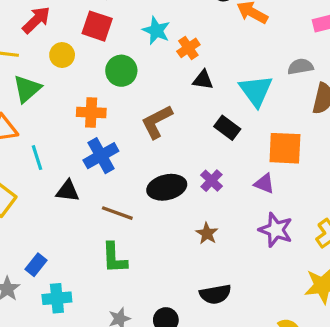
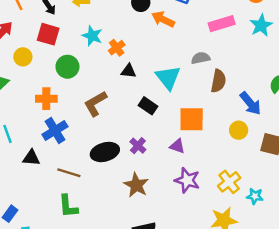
brown star: (207, 233) -> (136, 185), size x1.5

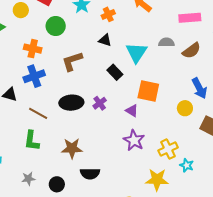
orange cross: (117, 48) -> (108, 14), moved
brown semicircle: (218, 81) -> (191, 51), moved, turned 30
brown star: (136, 185) -> (72, 148), moved, turned 30

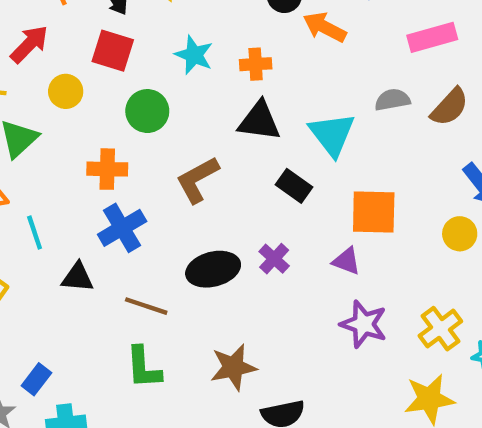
orange cross: (108, 14) -> (256, 64), turned 32
black triangle: (105, 40) -> (259, 121), size x1.5

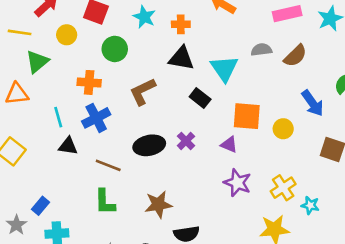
cyan line: (35, 232) -> (58, 117), moved
yellow circle: (460, 234) -> (283, 129), moved

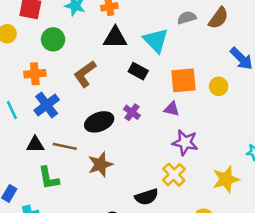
black triangle: (68, 146) -> (35, 145), moved
yellow cross: (283, 188) -> (174, 175), moved
green L-shape: (105, 202) -> (49, 178), moved
brown star: (158, 204) -> (100, 164), moved

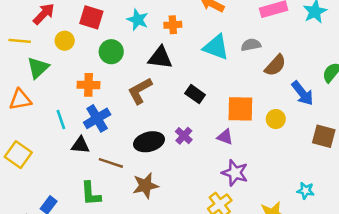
brown semicircle: (218, 18) -> (275, 65), moved
black triangle: (115, 38) -> (160, 58), moved
cyan triangle: (156, 40) -> (216, 47), moved, turned -32
black triangle: (35, 145) -> (80, 145), moved

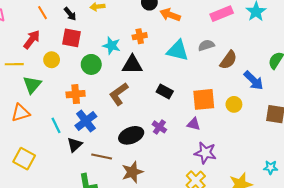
cyan star: (138, 20) -> (112, 46), moved
black triangle: (80, 145) -> (75, 145), turned -42
cyan star: (305, 191) -> (271, 167), moved

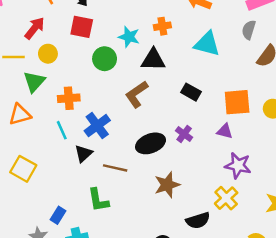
gray semicircle: (206, 45) -> (249, 30), moved, turned -56
yellow circle: (52, 60) -> (48, 54), moved
orange cross: (76, 94) -> (69, 98), moved
brown star: (132, 172) -> (167, 185), moved

